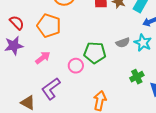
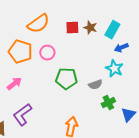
gray semicircle: (123, 43) -> (95, 85), moved
pink circle: (76, 66) -> (47, 53), moved

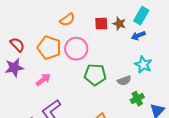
orange semicircle: (38, 24) -> (67, 20), size x0.7
cyan rectangle: (112, 30) -> (141, 16), moved
blue arrow: (121, 48) -> (138, 36), moved
pink circle: (47, 53) -> (76, 49), size x1.5

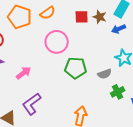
orange pentagon: (49, 48) -> (20, 17), moved

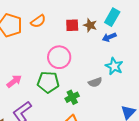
pink circle: (57, 42) -> (59, 57), moved
green pentagon: (76, 68) -> (48, 82), moved
green cross: (118, 92) -> (72, 97), moved

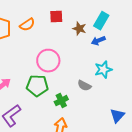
red square: (72, 25) -> (56, 17), moved
cyan star: (114, 66) -> (103, 70), turned 30
gray semicircle: (95, 82) -> (84, 86), turned 48

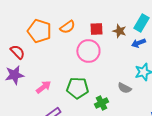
red square: (56, 17) -> (96, 29), moved
pink circle: (48, 61) -> (88, 51), moved

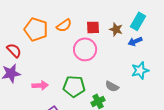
pink arrow: (43, 87) -> (40, 85), turned 35
gray semicircle: (124, 88) -> (112, 86), moved

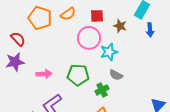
brown star: (116, 29) -> (120, 26), moved
blue arrow: (135, 41) -> (150, 30), moved, turned -72
cyan star: (140, 70) -> (109, 52), moved

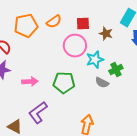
orange pentagon: (40, 18) -> (26, 26), turned -30
green cross: (102, 90) -> (116, 70), moved

